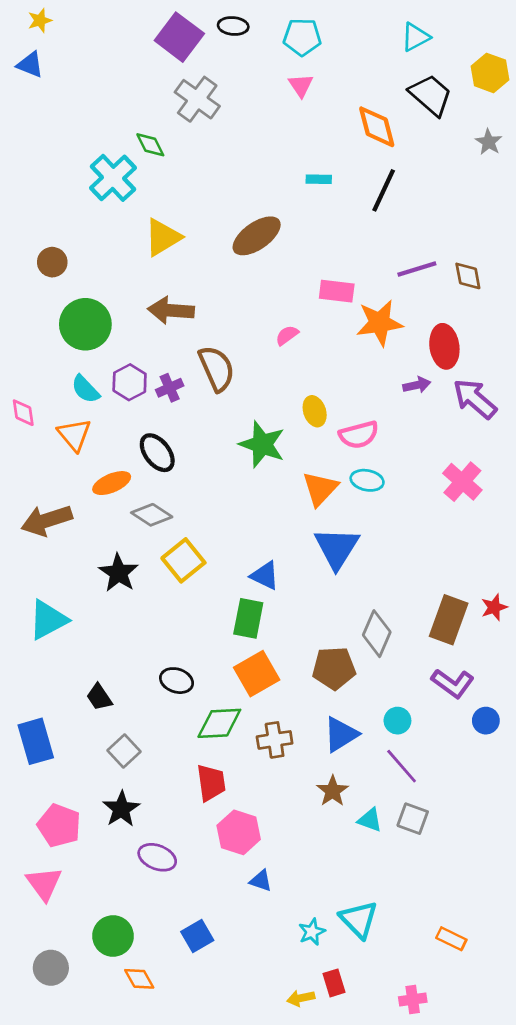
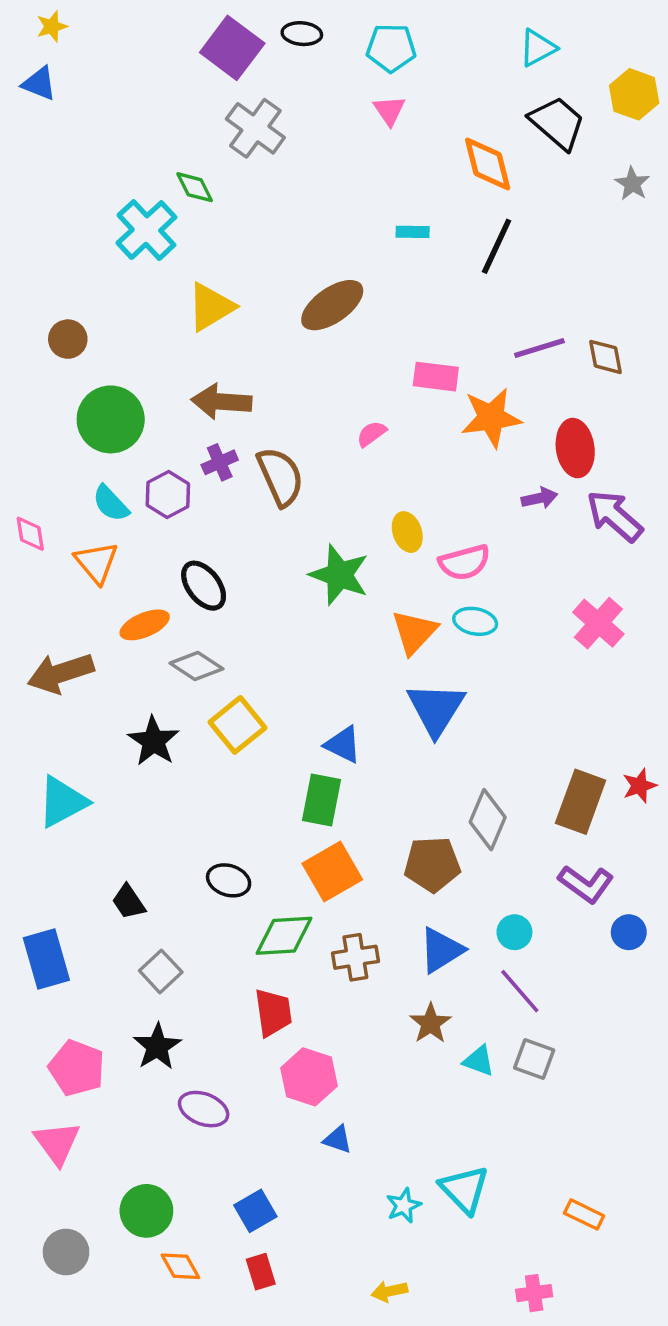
purple cross: (170, 388) -> (220, 462), moved
red rectangle: (334, 983) -> (261, 1272), moved

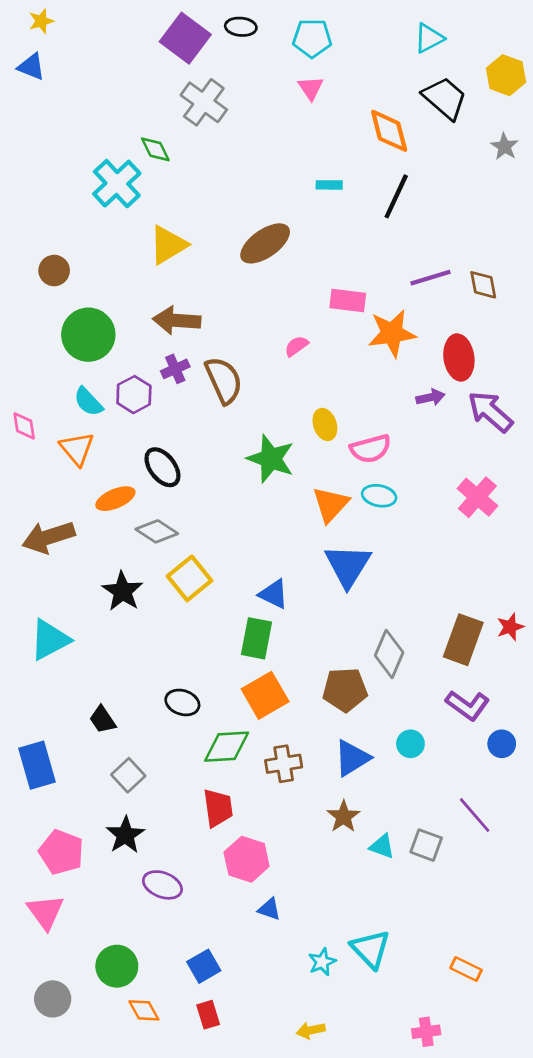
purple line: (520, 991) -> (475, 815), moved

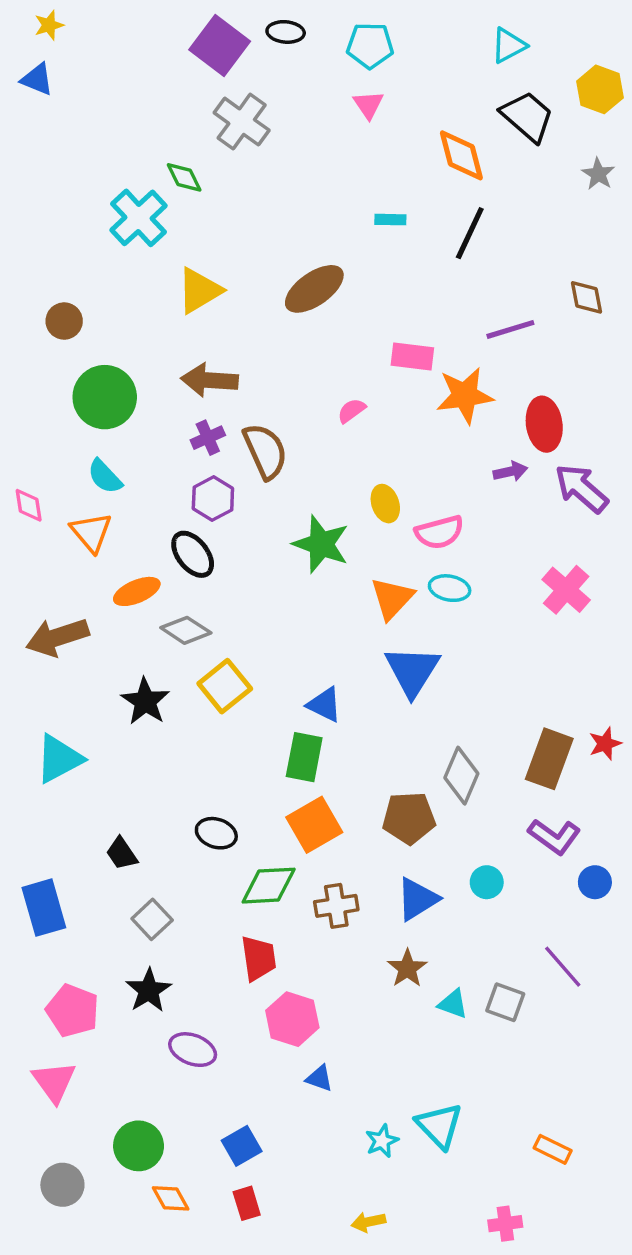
brown diamond: (483, 285) -> (586, 297), moved
purple hexagon: (134, 395) -> (213, 498), moved

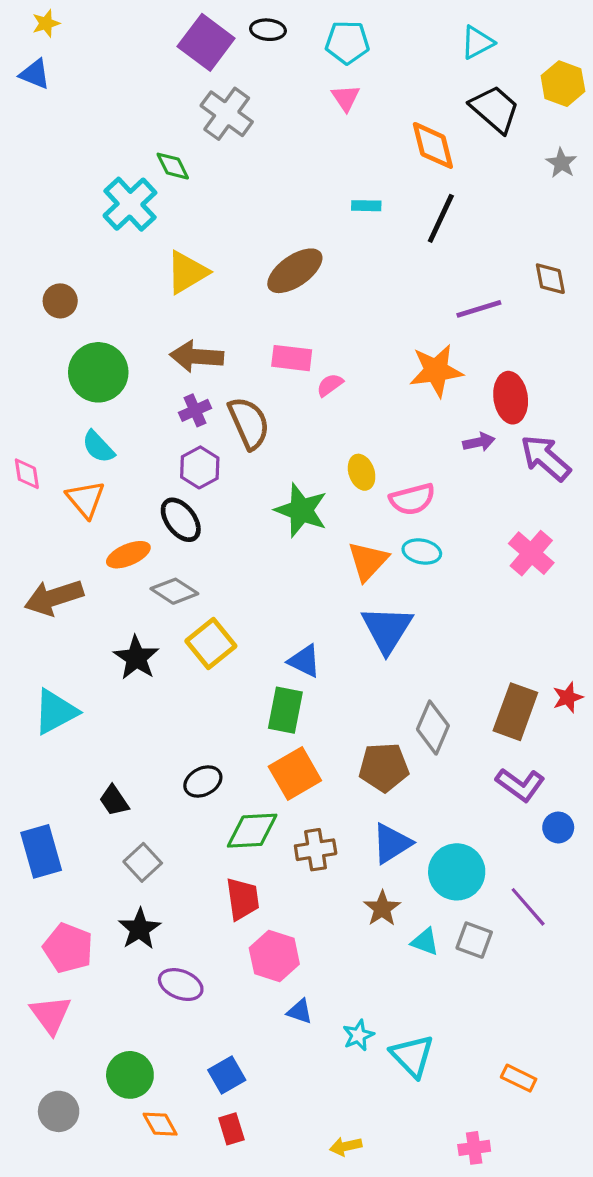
pink rectangle: (412, 357) -> (292, 358), moved
black ellipse: (216, 833) -> (203, 781), turned -45
cyan circle: (487, 882) -> (457, 872), moved, size x1.8
cyan star: (382, 1141) -> (358, 1035), moved

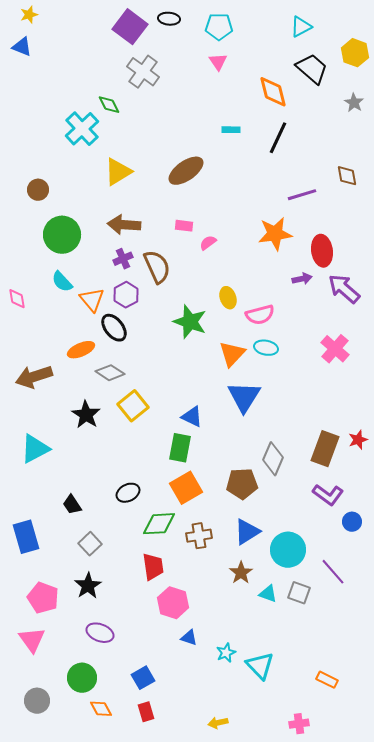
pink rectangle: (292, 358) -> (184, 226), size x0.7
orange triangle: (86, 499) -> (92, 300), moved
purple ellipse: (181, 985) -> (100, 633), moved

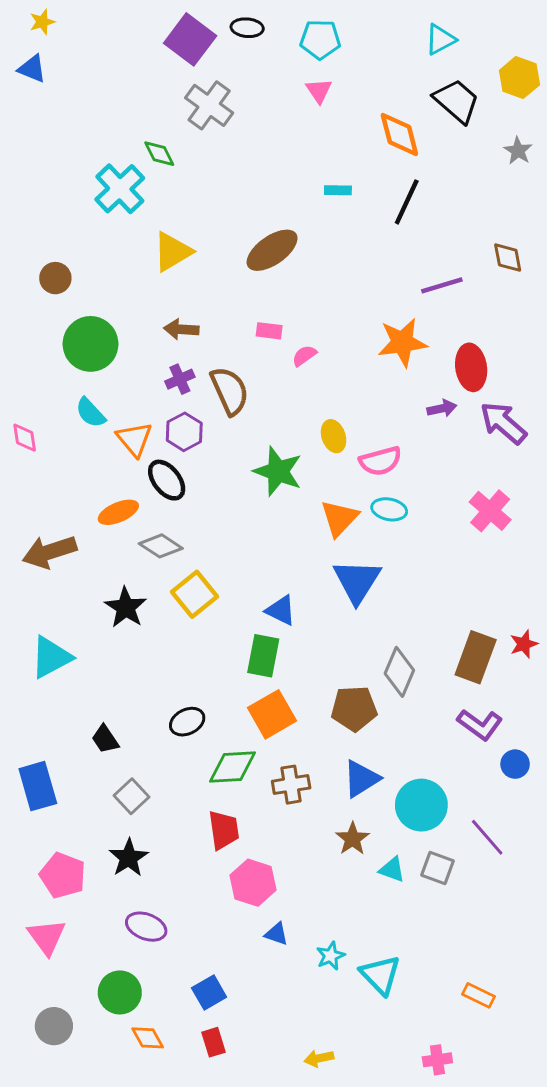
brown arrow: (124, 225) -> (181, 329), size x0.7

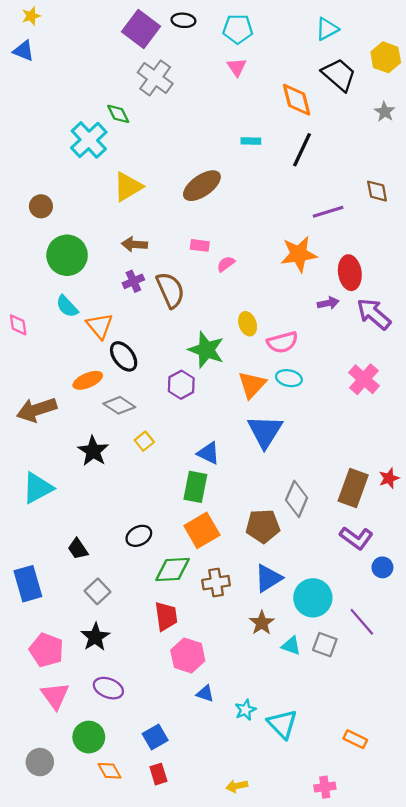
purple hexagon: (184, 432) -> (181, 385), moved
yellow square: (194, 594) -> (144, 441), size x0.6
pink triangle: (47, 937) -> (55, 696), moved

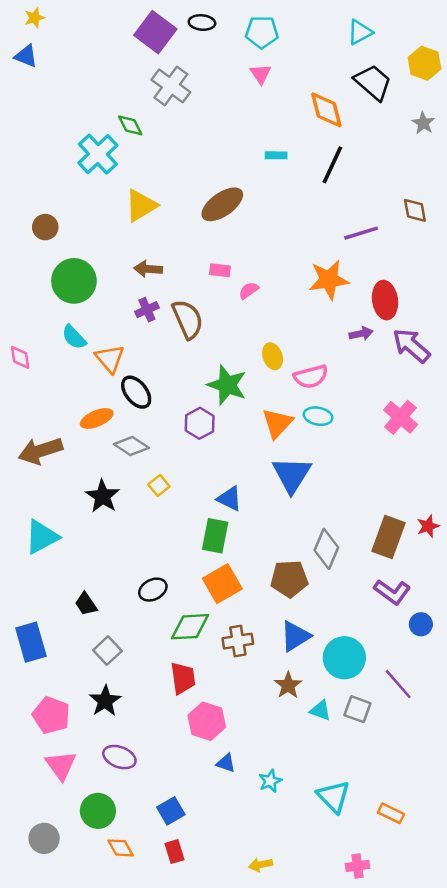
cyan triangle: (282, 724) -> (334, 797), moved

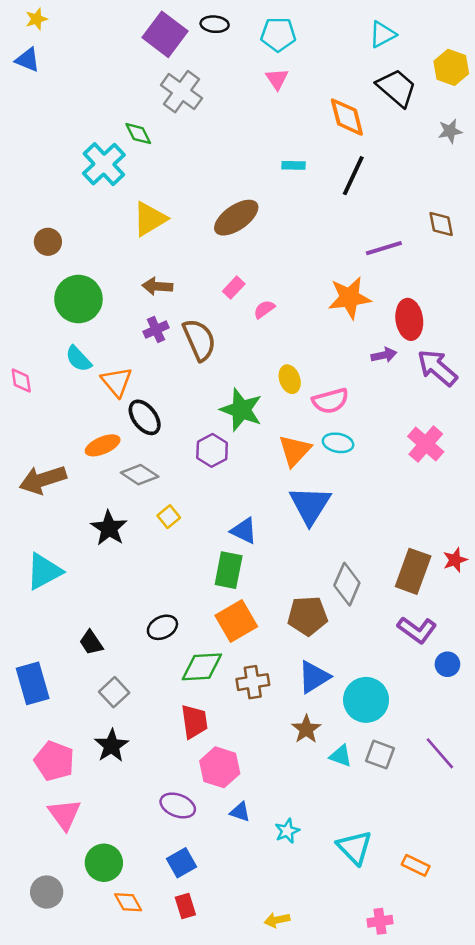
gray star: (423, 123) -> (450, 131), turned 30
pink rectangle: (220, 270) -> (234, 288), turned -54
purple line: (398, 684) -> (440, 753), moved
purple ellipse: (119, 757) -> (178, 805), moved

